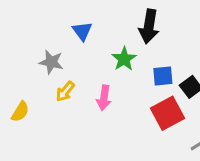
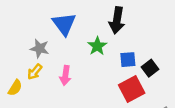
blue triangle: (82, 31) -> (64, 24), size x1.5
yellow arrow: (65, 92) -> (35, 72), moved
pink arrow: (104, 98) -> (65, 75), moved

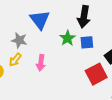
blue square: (128, 60) -> (87, 42), moved

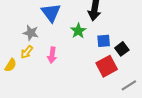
blue square: (87, 42) -> (104, 41), moved

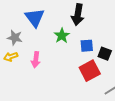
black square: (122, 49) -> (105, 54), turned -32
yellow arrow: (27, 52) -> (11, 57), turned 32

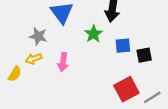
black square: (105, 54) -> (144, 55), turned -32
red square: (90, 71) -> (126, 89), moved

